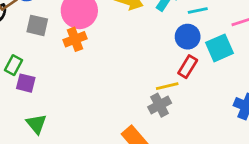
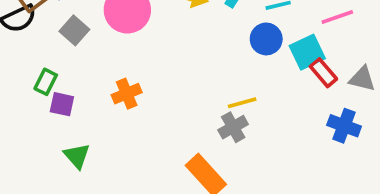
gray square: (37, 25) -> (74, 30), turned 30
orange cross: (75, 39) -> (127, 94), moved
red rectangle: (188, 67) -> (323, 73), moved, turned -70

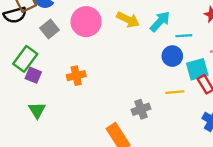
green rectangle: (46, 82) -> (25, 59), size x1.5
yellow line: (242, 103) -> (175, 92), moved

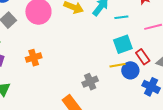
blue circle: (172, 56) -> (130, 70), moved
cyan square: (197, 69) -> (123, 44), moved

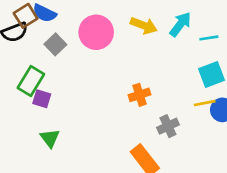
orange cross: (34, 58) -> (139, 95), moved

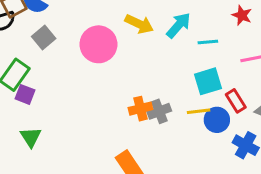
pink circle: (96, 32) -> (98, 44), moved
orange cross: (139, 95) -> (140, 109), moved
gray cross: (168, 126) -> (159, 111), moved

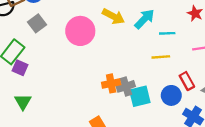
cyan square: (208, 81) -> (140, 96), moved
yellow line: (199, 111) -> (161, 57), moved

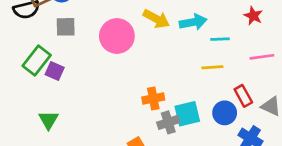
cyan arrow: (144, 19) -> (193, 22), turned 35
gray square: (37, 23) -> (66, 27), turned 36
purple square: (20, 68) -> (55, 71), moved
gray cross: (126, 86) -> (168, 122), moved

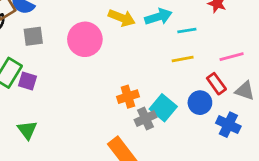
pink line: (262, 57) -> (232, 57), moved
cyan square: (187, 114) -> (163, 108), turned -30

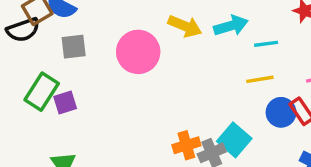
purple square: (28, 81) -> (65, 103), turned -36
orange cross: (128, 97) -> (186, 145), moved
blue circle: (200, 103) -> (281, 112), moved

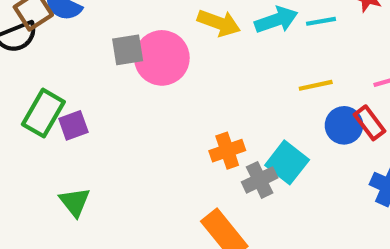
cyan line: (266, 44) -> (321, 21), moved
gray square: (74, 47) -> (128, 50), moved
orange cross: (186, 145) -> (227, 151), moved

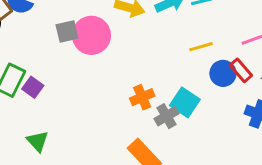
purple square: (73, 125) -> (33, 87), turned -30

